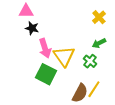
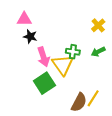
green cross: (90, 61) -> (73, 52), moved, turned -32
green square: (46, 74) -> (44, 83), turned 30

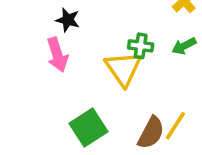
pink arrow: (43, 57) -> (57, 55), moved
green square: (44, 83) -> (89, 128), moved

